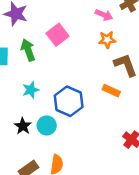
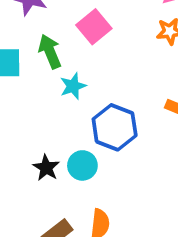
cyan star: (31, 90) -> (73, 86), moved

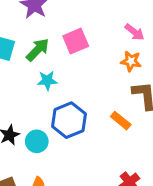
green arrow: (50, 51) -> (38, 50), turned 50

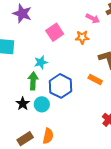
green arrow: (38, 50) -> (33, 81), moved, turned -30
orange star: (131, 61) -> (82, 37), moved

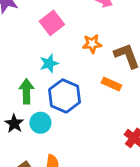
orange star: (82, 37) -> (92, 44), moved
cyan star: (41, 62) -> (49, 63), moved

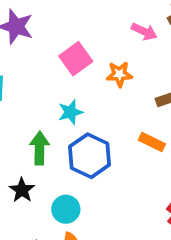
orange star: (92, 44) -> (119, 74), moved
cyan circle: (40, 123) -> (66, 209), moved

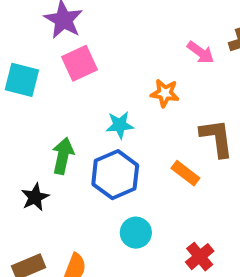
pink square: (76, 59) -> (79, 63), moved
cyan star: (70, 112) -> (120, 125), moved
cyan circle: (66, 209) -> (136, 233), moved

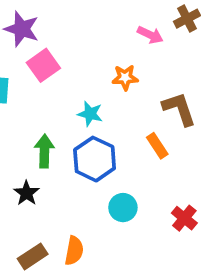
cyan star: (120, 125) -> (90, 114), turned 30
orange rectangle: (185, 173) -> (157, 146), turned 30

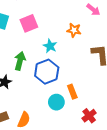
pink square: (43, 65) -> (29, 23), moved
orange rectangle: (157, 146) -> (72, 92), moved

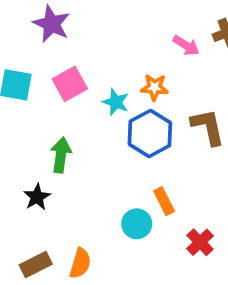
cyan star: (50, 46) -> (116, 102), moved
blue hexagon: (47, 72) -> (150, 133), moved

